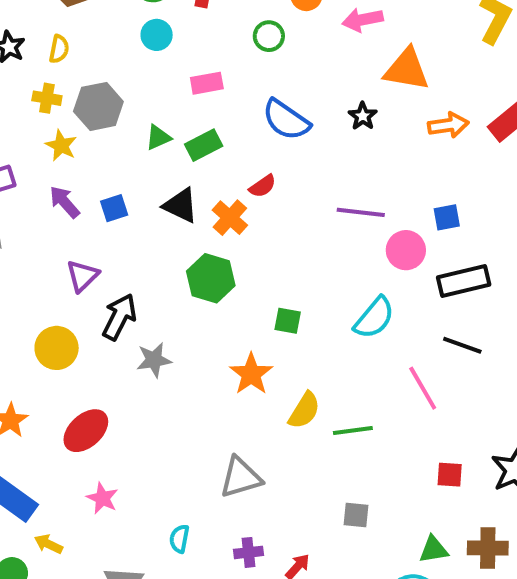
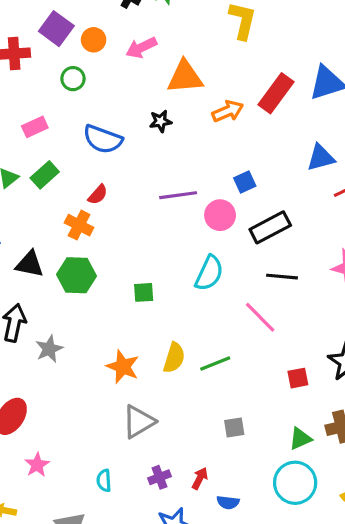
black star: (363, 116) -> (161, 121), turned -30
black triangle: (181, 206) -> (30, 264), moved
orange star: (251, 374) -> (123, 367), moved
pink star: (102, 498) -> (37, 465), turned 30

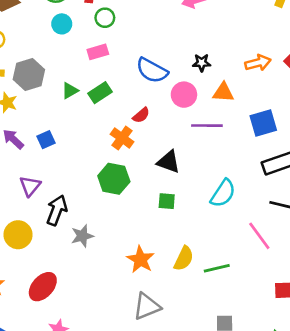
orange triangle: (185, 77) -> (223, 92), moved, size x0.7
green circle: (73, 79) -> (105, 18), moved
blue square: (245, 182) -> (263, 123), size x1.5
pink circle: (220, 215) -> (184, 95), moved
black triangle: (30, 264) -> (168, 162), moved

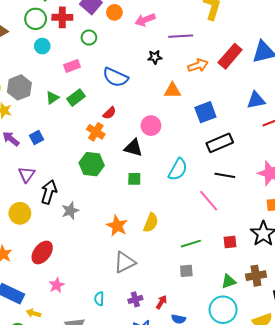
green circle: (105, 18) -> (89, 38), moved
black star: (202, 63) -> (155, 57), moved
pink circle: (184, 95) -> (151, 126), moved
purple line: (207, 126) -> (181, 36), moved
green line: (217, 268) -> (191, 244), moved

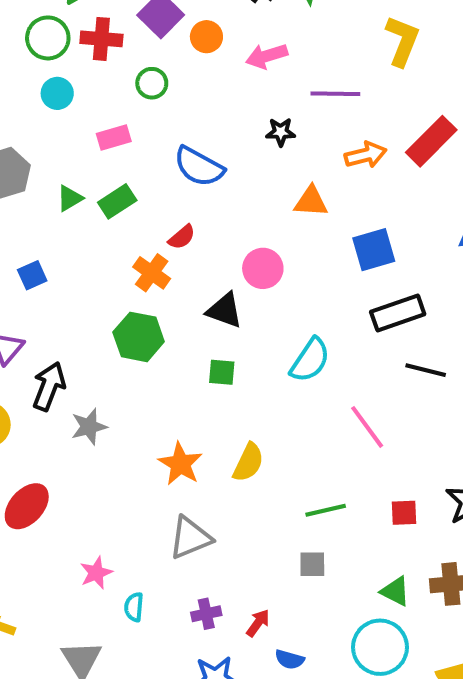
black line: (225, 175) -> (426, 370), moved
green triangle: (229, 281) -> (395, 591), turned 42
pink star: (57, 285) -> (96, 573), moved

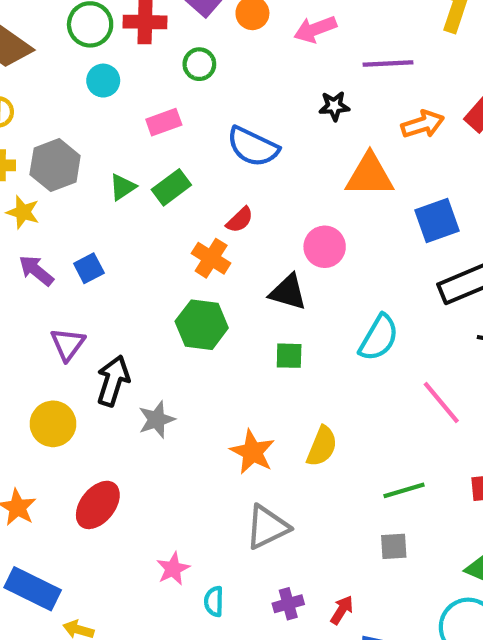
orange triangle: (311, 201) -> (370, 175), size x1.4

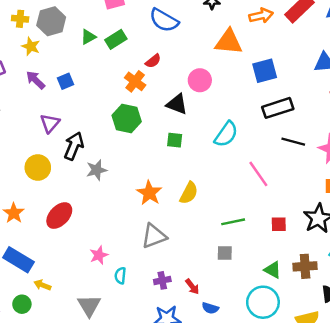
red arrow: (342, 610) -> (192, 287), turned 105

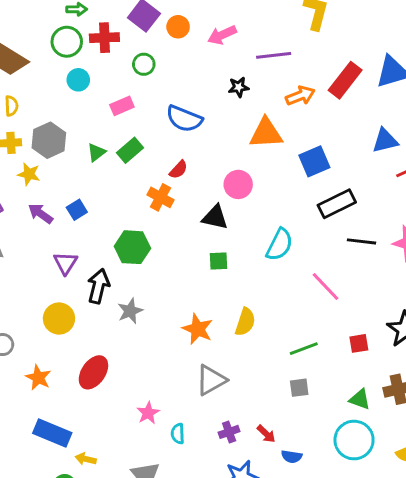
green hexagon: (127, 119) -> (132, 247), moved

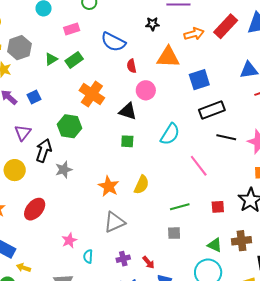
red semicircle: (179, 170) -> (132, 66), moved, turned 120
orange cross: (160, 197) -> (92, 94), size x1.4

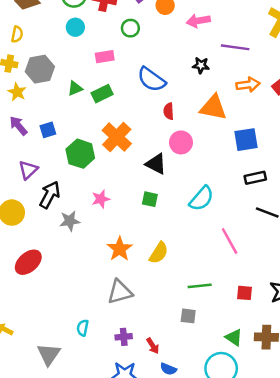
black rectangle: (212, 110) -> (255, 178), size x0.7
green hexagon: (70, 126) -> (80, 154), moved
pink star: (69, 240) -> (101, 199), moved

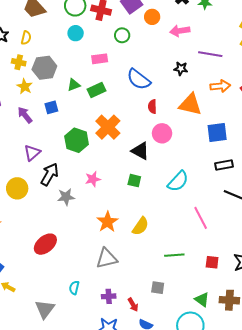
blue square: (48, 130) -> (51, 107), moved
red ellipse: (28, 262) -> (45, 244), moved
gray square: (188, 316) -> (158, 288), moved

